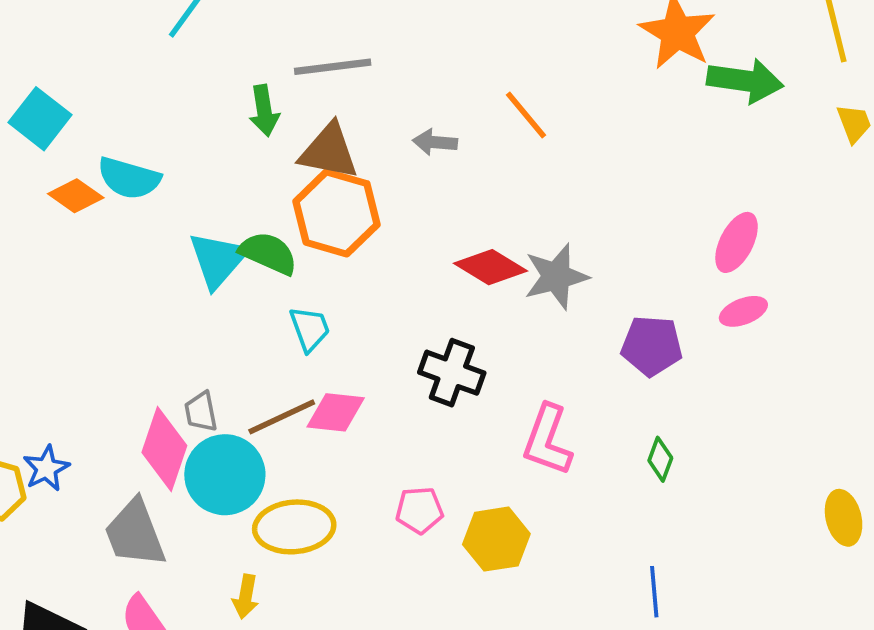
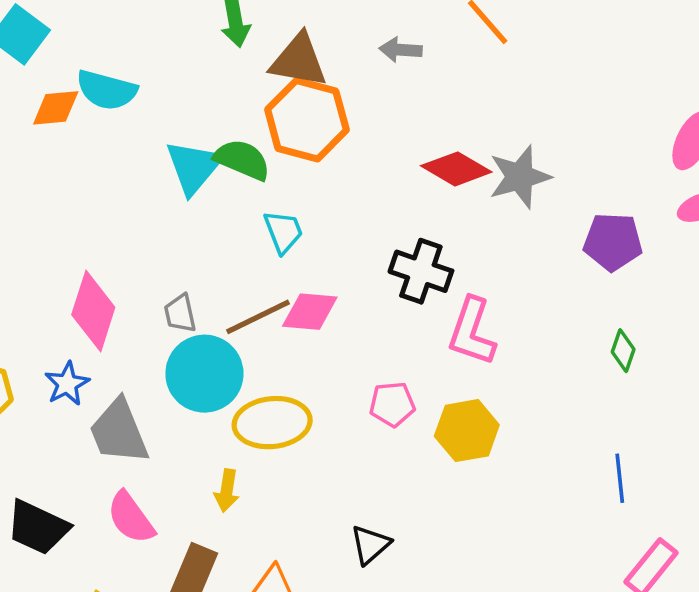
orange diamond: (76, 196) -> (56, 108), turned -39
pink L-shape: (547, 440) -> (472, 331), moved
pink diamond: (164, 449) -> (93, 311), moved
blue star: (46, 468) -> (67, 384), moved

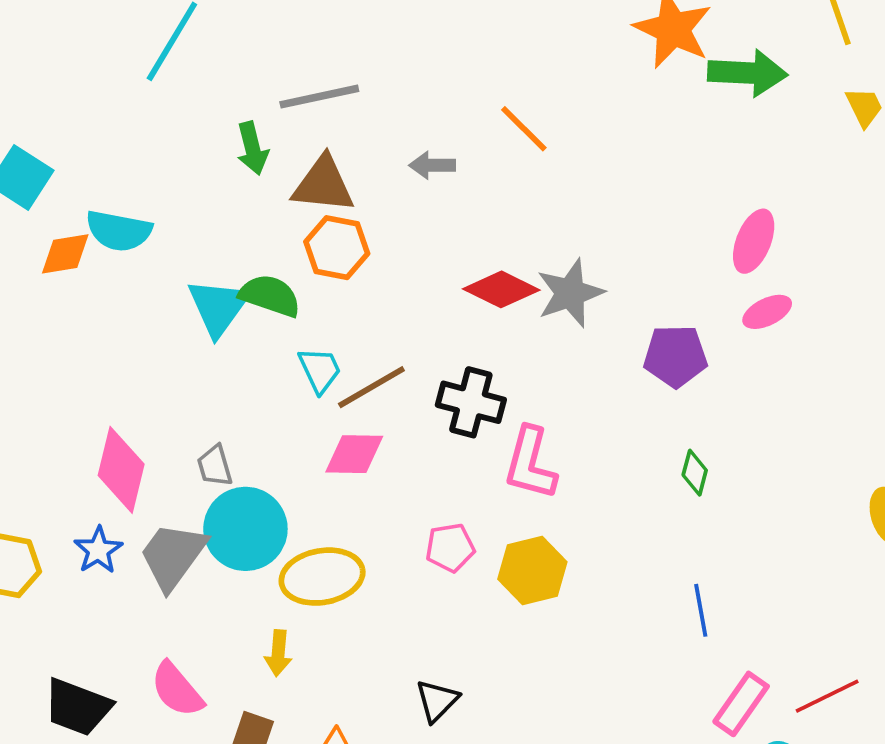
orange hexagon: (307, 120) -> (337, 248), size x0.7
brown line: (258, 317) -> (371, 387), moved
gray trapezoid: (119, 432) -> (173, 556), moved, turned 62

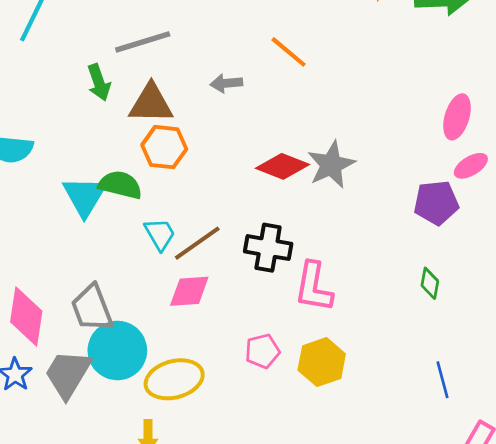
purple pentagon: (675, 356) -> (436, 203), moved
gray trapezoid: (215, 466) -> (92, 308), size x1.6

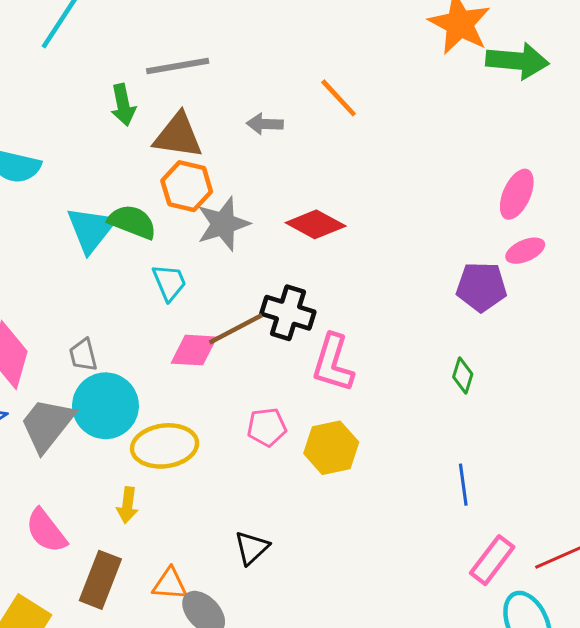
gray star: (331, 165) -> (223, 224), moved
brown line: (197, 243) -> (236, 329), moved
gray trapezoid: (92, 308) -> (83, 355), size x0.6

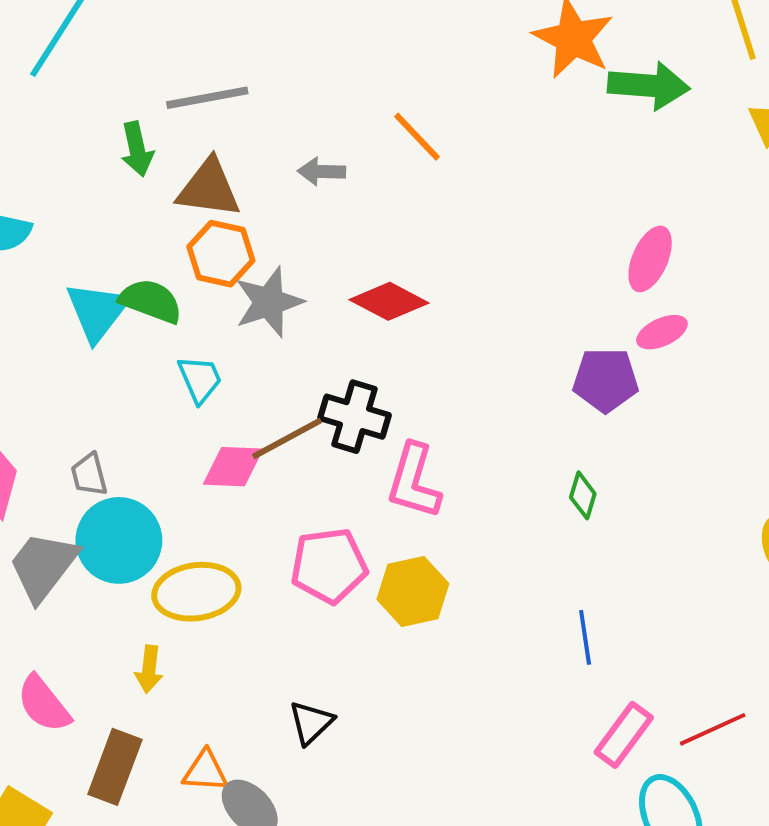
pink pentagon: (267, 427) -> (329, 566), size x1.5

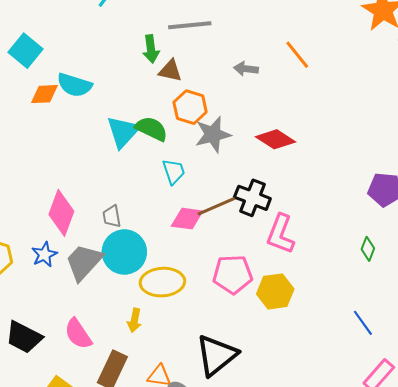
brown triangle: (209, 188) -> (170, 71), moved, size x0.7
blue line: (585, 637) -> (363, 323), turned -32
black triangle: (311, 723) -> (216, 355), size x1.8

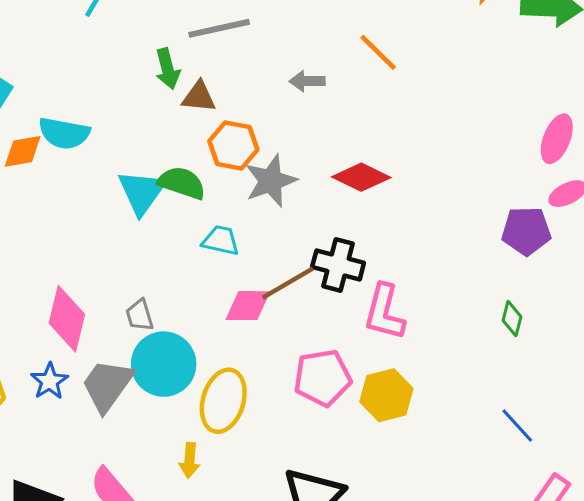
cyan trapezoid: (174, 172) -> (221, 241), turned -52
yellow ellipse: (162, 282) -> (223, 401), turned -63

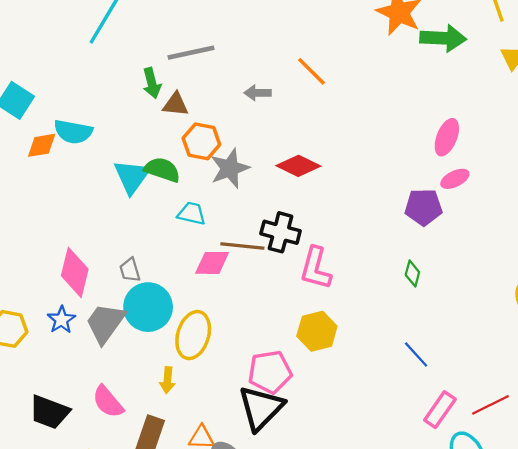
brown line: (288, 283) -> (242, 246), turned 36
pink pentagon: (323, 378) -> (270, 372), moved

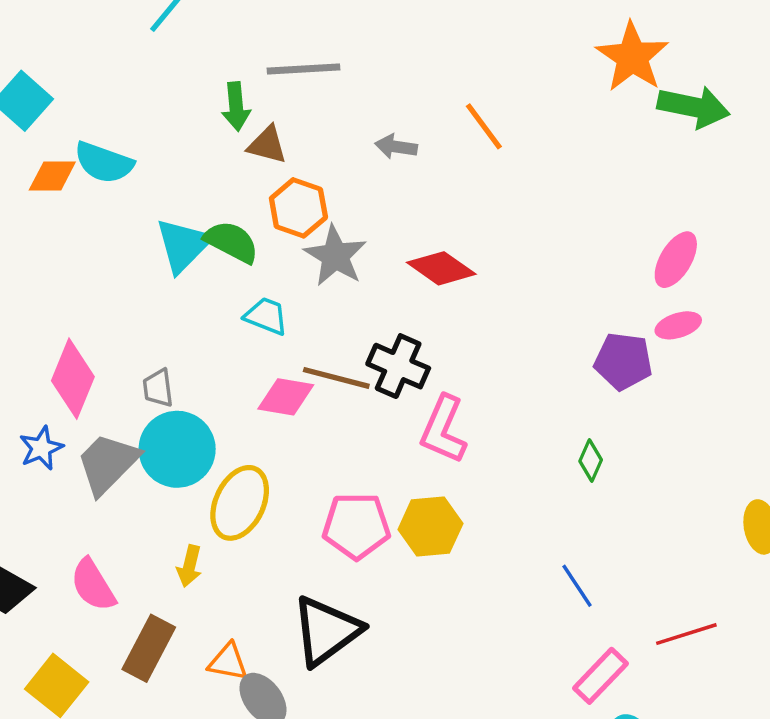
gray star: (230, 168) -> (335, 256), turned -30
pink pentagon: (270, 372) -> (356, 526), moved
red line: (491, 405) -> (686, 634), moved

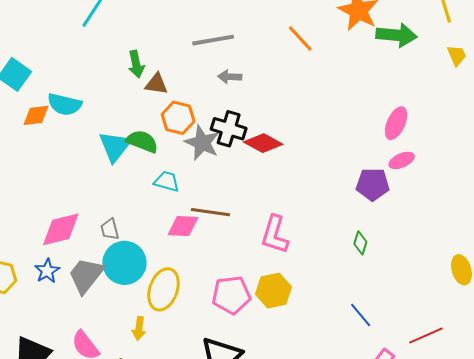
gray line: (304, 69) -> (213, 40), moved
orange line: (484, 126) -> (300, 38), moved
black cross: (398, 366) -> (229, 129), moved
pink diamond: (73, 379) -> (61, 229), turned 60

